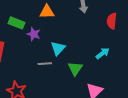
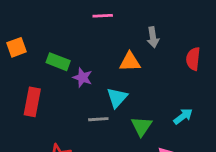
orange triangle: (47, 12) -> (130, 62), moved
cyan arrow: (103, 53) -> (183, 116), moved

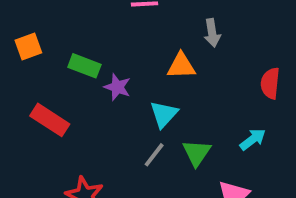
red semicircle: (193, 59) -> (270, 83), moved
red rectangle: (32, 102) -> (50, 120), turned -68
gray line: (98, 119) -> (154, 155), moved, turned -48

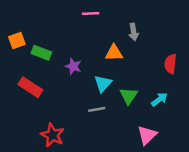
green rectangle: (84, 66) -> (41, 53), moved
green triangle: (197, 153) -> (129, 96), moved
gray line: (154, 155) -> (97, 109), turned 42

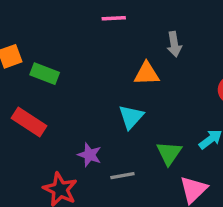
purple star: (73, 66) -> (90, 155), moved
green triangle: (129, 96) -> (169, 153), moved
gray line: (97, 109) -> (122, 176), moved

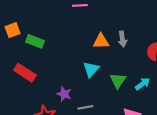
gray arrow: (174, 44) -> (122, 39), moved
green triangle: (169, 153) -> (118, 81), moved

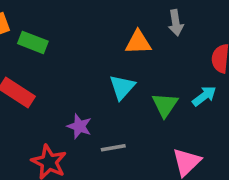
gray arrow: (122, 39) -> (176, 23), moved
cyan arrow: (143, 84) -> (204, 96), moved

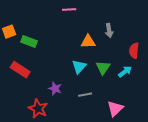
green triangle: (165, 105) -> (103, 68), moved
gray line: (113, 148) -> (85, 95), moved

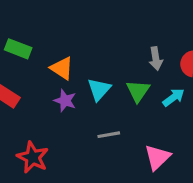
gray arrow: (109, 31) -> (156, 59), moved
orange triangle: (88, 42) -> (62, 68), moved, turned 35
purple star: (55, 89) -> (65, 101), moved

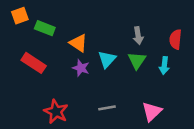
gray arrow: (156, 59) -> (138, 36), moved
cyan arrow: (174, 97) -> (164, 65), turned 133
gray line: (109, 135) -> (107, 108), moved

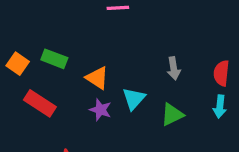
orange square: (20, 16) -> (18, 64), moved, turned -35
green triangle: (137, 61) -> (172, 115), moved, turned 30
cyan arrow: (164, 65) -> (220, 107), moved

